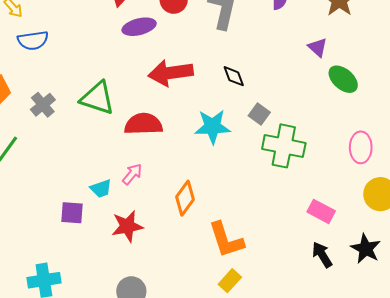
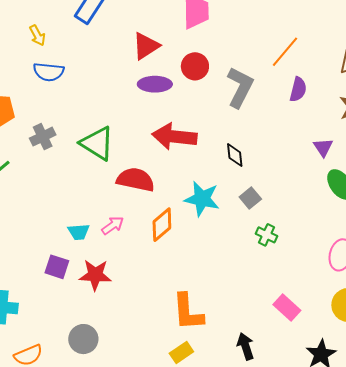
green cross: (284, 146) -> (266, 235), size x0.5
orange diamond: (185, 198) -> (162, 225), moved
purple square: (72, 213) -> (57, 267), moved
black arrow: (322, 255) -> (246, 346), moved

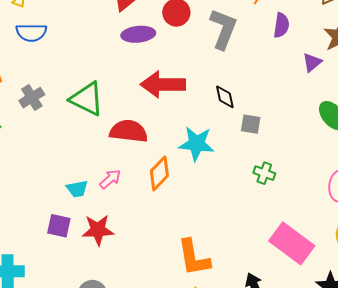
purple triangle: (323, 147) -> (312, 62), moved, turned 30
gray square: (250, 198) -> (251, 124), moved, turned -35
pink rectangle: (287, 307) -> (292, 243), size x1.6

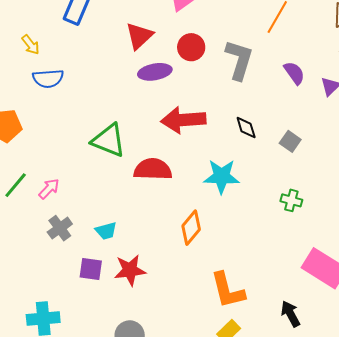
purple semicircle: (281, 25) -> (294, 73), moved, turned -40
gray cross: (32, 98) -> (60, 228), moved
gray square: (251, 124) -> (290, 141), moved, turned 30
orange diamond: (159, 173) -> (191, 228), moved
pink arrow: (110, 179) -> (49, 189), moved

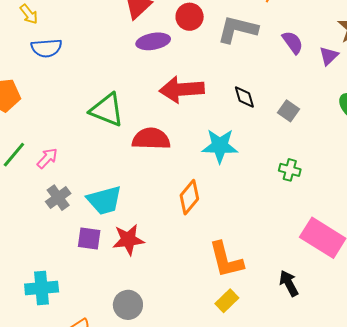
gray L-shape: (239, 60) -> (238, 29), turned -93
cyan trapezoid: (106, 231) -> (104, 200), size x1.6

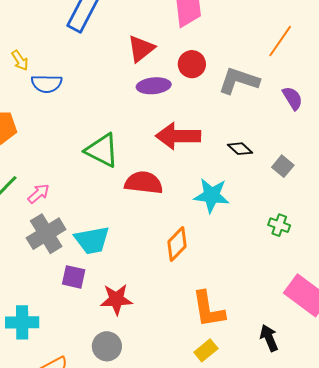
yellow arrow: (29, 14) -> (20, 60), moved
black diamond: (244, 97) -> (240, 149), turned -35
gray cross: (58, 198) -> (46, 234), size x1.5
red star: (128, 240) -> (116, 299), moved

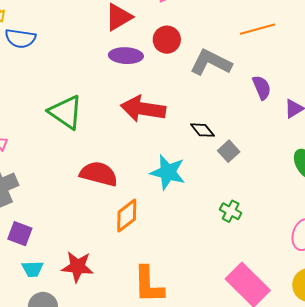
orange line: (280, 41) -> (257, 29), turned 32
gray square: (283, 166) -> (229, 151), moved
red semicircle: (144, 183) -> (99, 174), moved
cyan trapezoid: (92, 240) -> (33, 269), moved, size x0.6
red star: (116, 299) -> (77, 267), moved

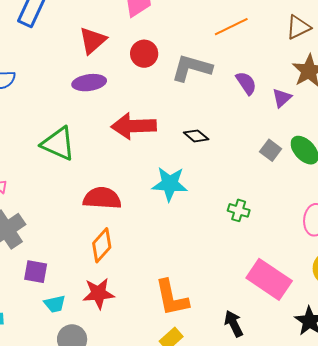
purple ellipse: (126, 56) -> (89, 83), moved
gray square: (229, 151) -> (271, 150), moved
orange diamond: (127, 216) -> (102, 245), moved

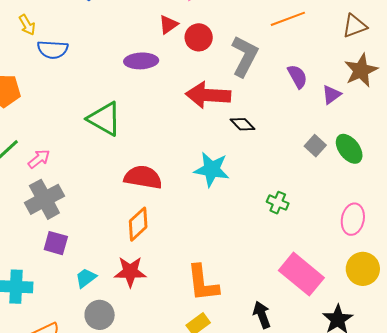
red triangle: (93, 40) -> (168, 25), moved, size x0.7
gray L-shape: (192, 68) -> (245, 56), turned 96
red arrow: (134, 126) -> (208, 95), moved
purple square: (36, 272) -> (56, 243), moved
cyan trapezoid: (55, 304) -> (86, 278), turned 150

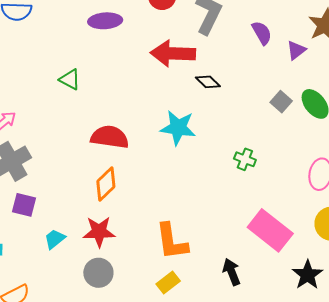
green triangle: (104, 119) -> (70, 80), size x0.6
gray circle: (100, 315) -> (98, 273), moved

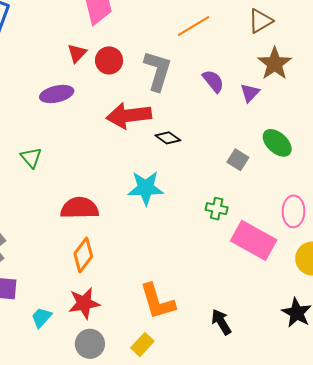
green triangle: (70, 80) -> (31, 158), turned 30
gray square: (281, 102) -> (238, 160), moved
pink rectangle: (270, 230) -> (254, 240), moved
yellow rectangle: (168, 282) -> (142, 345), moved

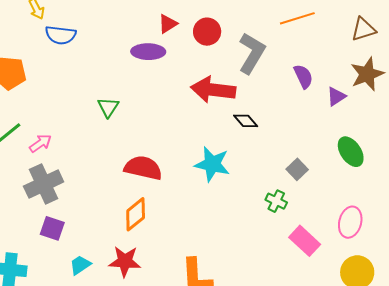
red triangle: (77, 53) -> (168, 24), moved
gray square: (238, 160) -> (297, 169), moved
pink rectangle: (254, 240) -> (305, 241), size x0.7

